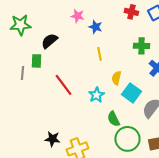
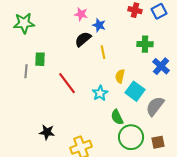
black semicircle: (49, 41) -> (83, 39), moved
black star: (52, 139) -> (47, 132), moved

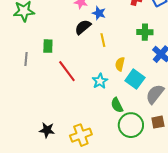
green rectangle: (40, 59) -> (48, 46), moved
black star: (47, 132) -> (47, 130), moved
brown square: (158, 142) -> (158, 122), moved

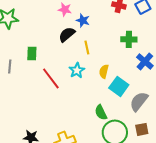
cyan star: (100, 81) -> (77, 70), moved

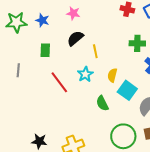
blue star: (83, 20) -> (42, 20), moved
green rectangle: (32, 53) -> (45, 50), moved
green semicircle: (101, 112) -> (102, 103), moved

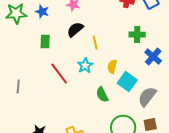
gray line: (18, 70) -> (18, 87), moved

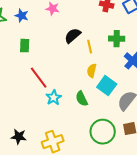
black semicircle: (75, 30) -> (73, 36), moved
yellow line: (95, 43) -> (90, 47), moved
cyan star: (85, 66) -> (54, 98), moved

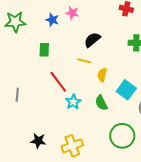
blue star: (22, 16) -> (52, 20), moved
yellow line: (90, 47) -> (84, 61), moved, turned -64
yellow semicircle: (92, 71) -> (102, 75), moved

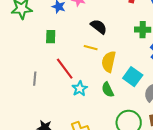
black semicircle: (92, 40) -> (99, 27), turned 78
yellow semicircle: (102, 75) -> (109, 62), size x1.5
gray line: (17, 95) -> (35, 79), moved

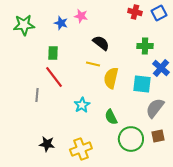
red line: (65, 69) -> (54, 77), moved
cyan square: (133, 77) -> (142, 84), moved, turned -30
green semicircle: (108, 90) -> (111, 117), moved

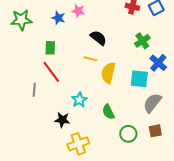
green cross: (145, 46) -> (142, 41), turned -35
green circle: (131, 139) -> (128, 134), size x0.7
black star: (47, 144) -> (62, 120), moved

